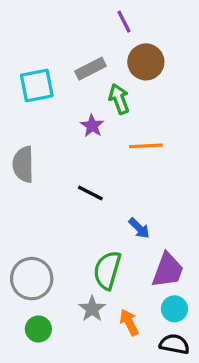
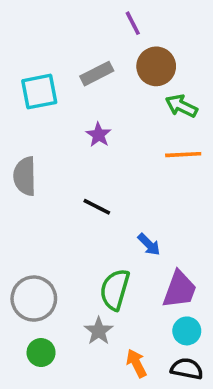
green arrow: (119, 99) -> (181, 106), moved, turned -44
orange line: (146, 146) -> (183, 155), moved
orange arrow: (129, 322) -> (136, 363), moved

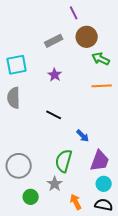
cyan square: (39, 92) -> (17, 65), moved
green circle: (41, 353) -> (31, 197), moved

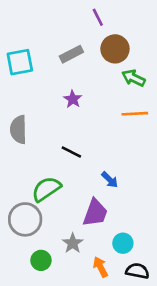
cyan square: (17, 65) -> (20, 62), moved
green semicircle: (64, 161) -> (46, 189), moved, turned 40
purple trapezoid: (100, 161) -> (95, 213), moved
cyan circle: (104, 184) -> (123, 243), moved

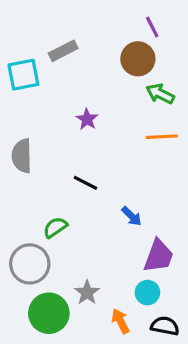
purple line: (98, 17) -> (152, 27), moved
gray rectangle: (71, 54) -> (63, 51), moved
green semicircle: (46, 189) -> (55, 227), size x0.7
purple trapezoid: (95, 213) -> (159, 256), moved
green circle: (41, 260) -> (49, 313), size x1.6

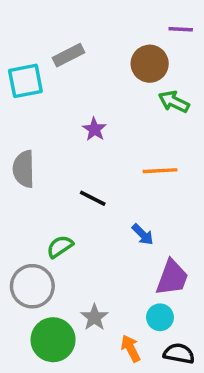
purple line: (152, 27) -> (181, 29), moved, turned -60
orange line: (162, 137) -> (160, 171), moved

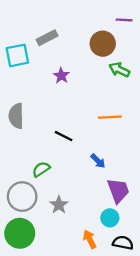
purple star: (94, 129) -> (61, 76), moved
purple trapezoid: (172, 278) -> (118, 191), turned -40
gray star: (94, 317) -> (59, 205), moved
green circle: (53, 340) -> (20, 233), moved

